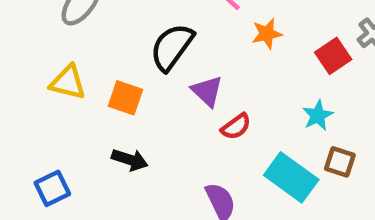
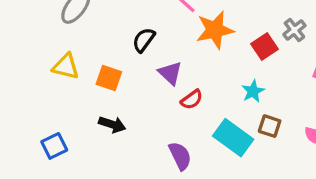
orange star: (267, 34) -> (215, 30), size x1.6
black semicircle: (172, 47) -> (144, 40), size x0.7

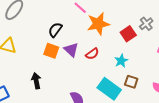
orange square: (109, 78) -> (51, 51), moved
red semicircle: (192, 100) -> (92, 54), moved
black arrow: (112, 124) -> (36, 81), turned -119

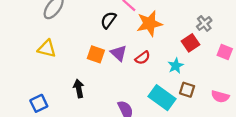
black semicircle: (55, 30) -> (108, 20), moved
red square: (128, 34) -> (191, 43), moved

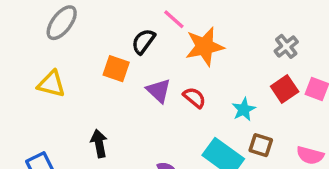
red square: (191, 43) -> (285, 89), moved
orange square: (96, 54) -> (116, 69), moved
red semicircle: (143, 58) -> (194, 97), turned -105

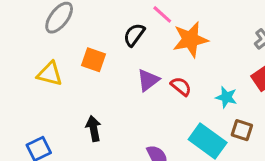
orange square: (116, 69) -> (93, 60), moved
purple triangle: (159, 91) -> (148, 80), turned 40
cyan star: (244, 109) -> (226, 97), turned -30

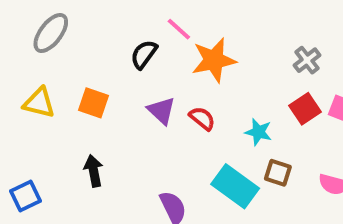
orange square: (93, 60) -> (93, 103), moved
purple triangle: (148, 80) -> (161, 111), turned -40

